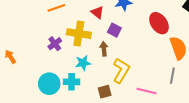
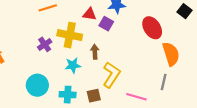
red triangle: (97, 12) -> (90, 14), turned -32
purple square: (114, 30) -> (106, 24), moved
cyan cross: (72, 82) -> (68, 95), moved

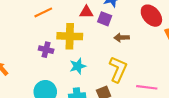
purple cross: (45, 44) -> (46, 50), turned -32
brown arrow: (95, 52) -> (122, 38), moved, turned -80

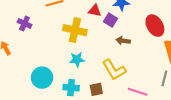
purple cross: (46, 50) -> (25, 23), moved
yellow L-shape: (118, 69) -> (114, 70), turned 115

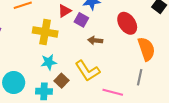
red triangle: (95, 11) -> (64, 11), turned -40
brown square: (96, 89) -> (62, 81), moved, turned -32

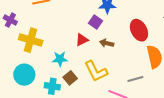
red triangle: (64, 11) -> (82, 40), moved
yellow cross: (45, 32) -> (31, 40), moved
gray line: (140, 77) -> (135, 79), moved, turned 56

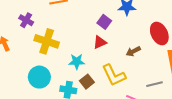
purple square: (96, 22) -> (104, 22), moved
brown arrow: (107, 43) -> (133, 51), moved, turned -40

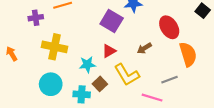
purple cross: (26, 20) -> (36, 18), moved, turned -32
purple square: (104, 22) -> (112, 21), size x1.5
red triangle: (100, 42) -> (109, 51), moved

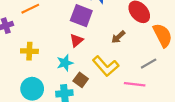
yellow cross: (54, 47) -> (29, 51), size x0.7
red triangle: (109, 51) -> (77, 40), moved

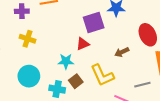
purple square: (81, 16) -> (94, 23), turned 35
yellow cross: (29, 51) -> (28, 39), moved

